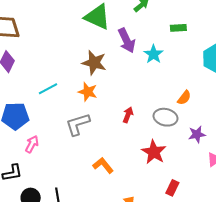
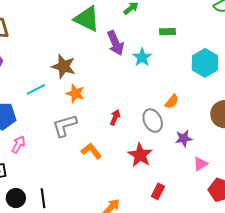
brown star: (94, 63) -> (64, 66), moved
gray ellipse: (166, 117) -> (153, 121), turned 50
orange L-shape: (103, 165) -> (91, 151), moved

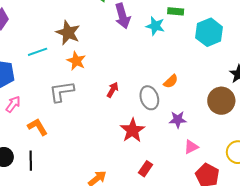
cyan star: (142, 57) -> (155, 26), moved, turned -30
cyan hexagon: (205, 63) -> (209, 32), moved
orange L-shape: (91, 151) -> (38, 127), moved

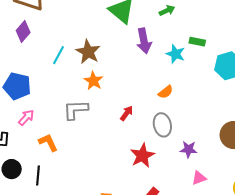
cyan line: (38, 52) -> (58, 55), moved, turned -48
orange semicircle: (171, 81) -> (166, 92), moved

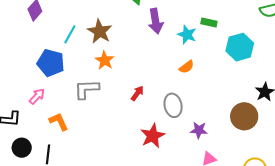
blue pentagon: (17, 86) -> (51, 63), moved
orange semicircle: (166, 92) -> (187, 67), moved

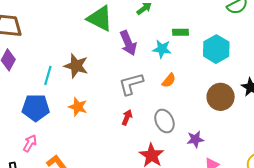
orange star: (105, 60) -> (78, 107), moved
gray L-shape: (86, 89) -> (131, 84), moved
brown circle: (244, 116) -> (221, 97), moved

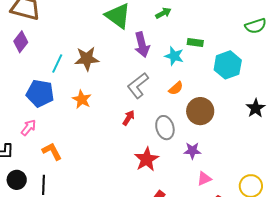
brown star: (76, 66) -> (87, 59), turned -30
gray L-shape: (131, 84) -> (138, 85), turned -32
brown circle: (221, 97) -> (200, 111), moved

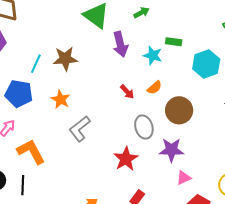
gray L-shape: (138, 85) -> (80, 129), moved
red arrow: (129, 118) -> (127, 92), moved, turned 105
orange L-shape: (52, 151) -> (31, 152), size x1.4
purple star: (192, 151) -> (171, 150), size x1.4

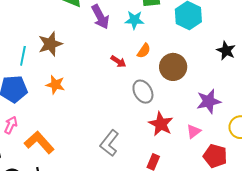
gray L-shape: (80, 129) -> (109, 143), moved
purple star: (171, 150) -> (209, 101), moved
red star: (126, 159) -> (161, 124), moved

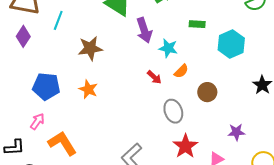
cyan star: (134, 20) -> (168, 48), moved
cyan line: (23, 56) -> (58, 20), moved
brown circle: (173, 67) -> (207, 92), size x0.7
purple star: (209, 101) -> (236, 132), size x0.7

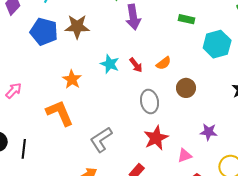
cyan star: (168, 48) -> (110, 64), moved
blue pentagon: (46, 86) -> (44, 32), moved
orange star: (88, 89) -> (72, 79), moved
orange L-shape: (62, 143) -> (60, 113), moved

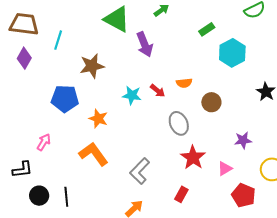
green rectangle: (187, 19) -> (207, 29), moved, turned -35
blue pentagon: (44, 32) -> (65, 99), moved
orange semicircle: (164, 63) -> (184, 83), turned 42

